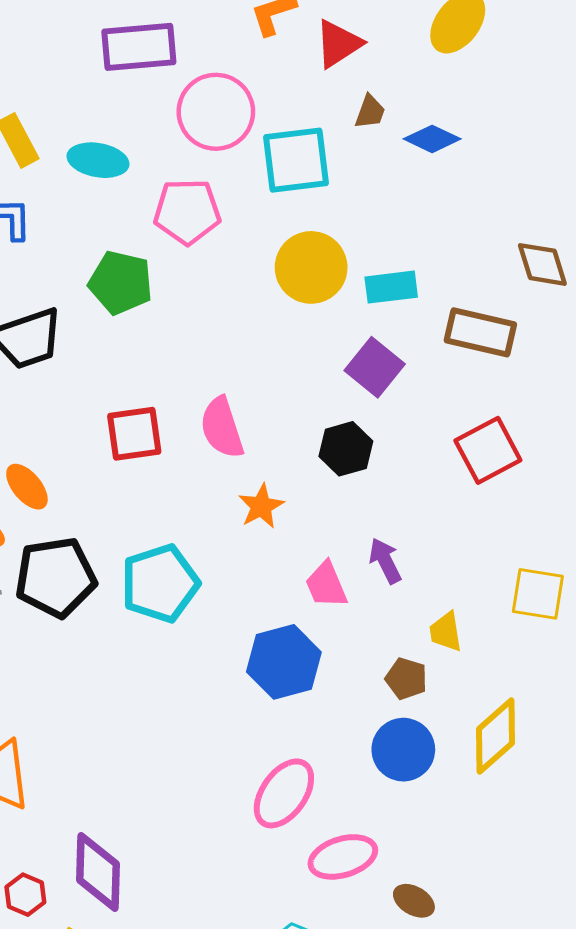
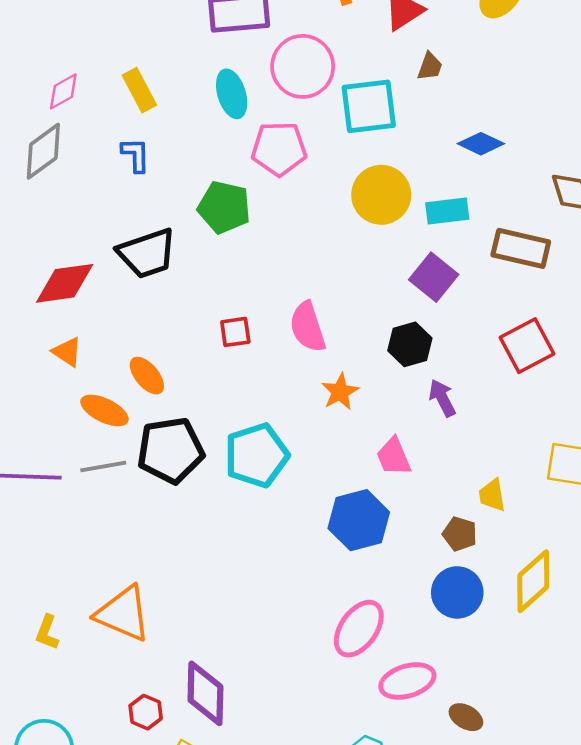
blue diamond: (432, 139) -> (481, 144), moved
cyan ellipse: (98, 160) -> (232, 94), moved, turned 63
red square: (134, 434) -> (235, 332), size x0.7
purple arrow: (385, 561) -> (442, 398), moved

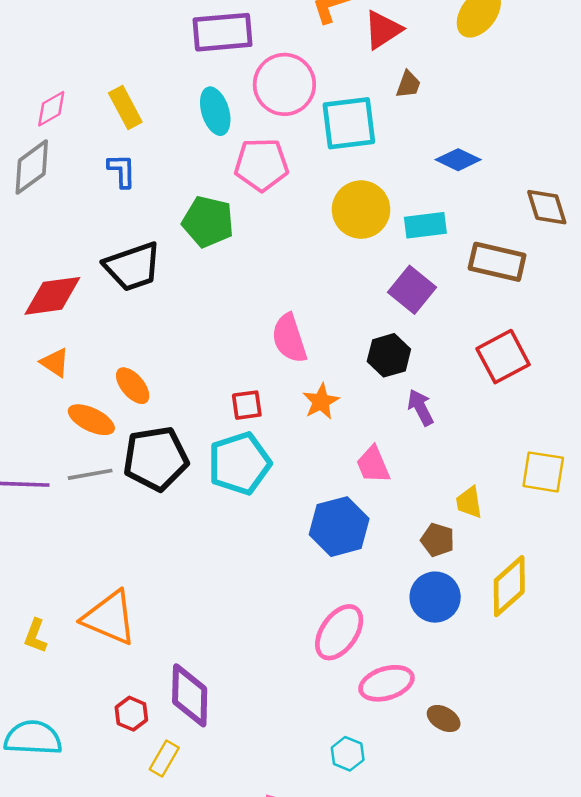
red square: (235, 332) -> (247, 405), moved

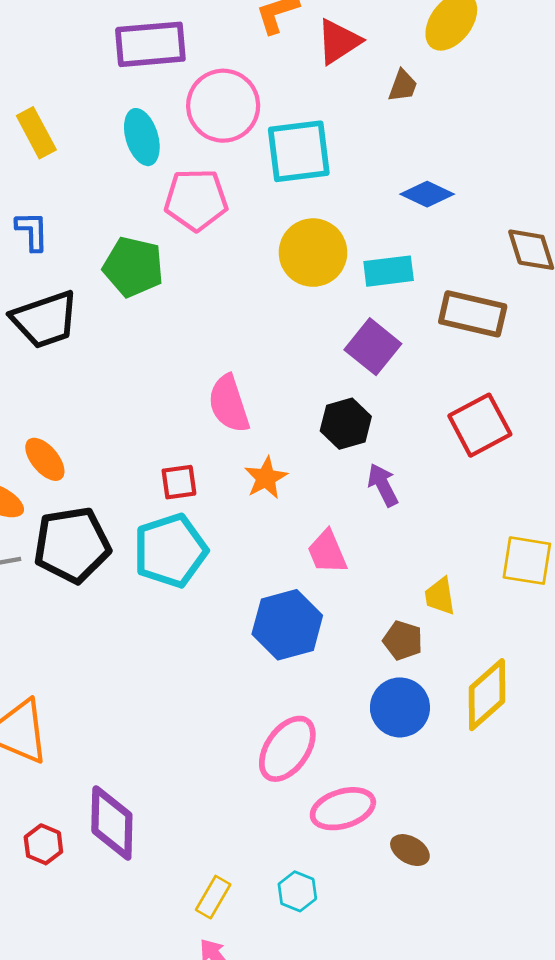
brown trapezoid: (408, 84) -> (403, 86), moved
blue L-shape: (122, 171) -> (32, 231), moved
yellow rectangle: (164, 759) -> (213, 897), moved

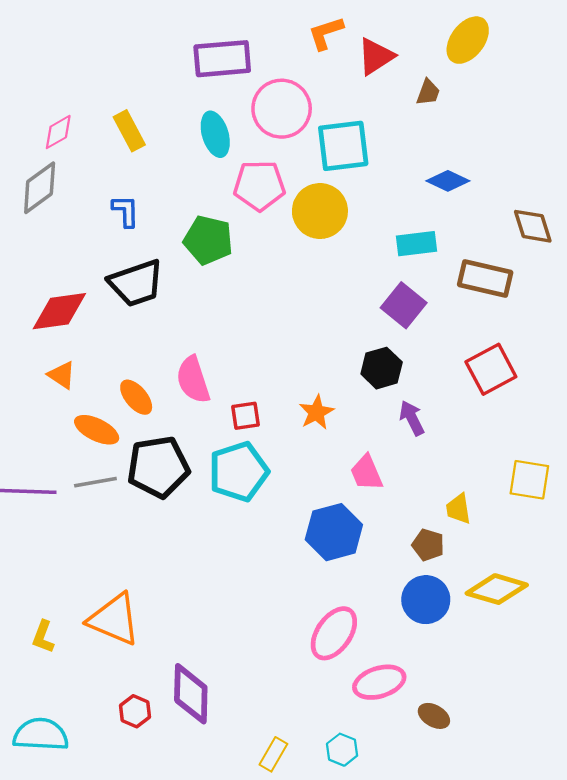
yellow circle: (313, 253) -> (320, 211), moved
pink semicircle: (229, 404) -> (193, 380), moved
yellow diamond: (487, 695) -> (497, 589), turned 58

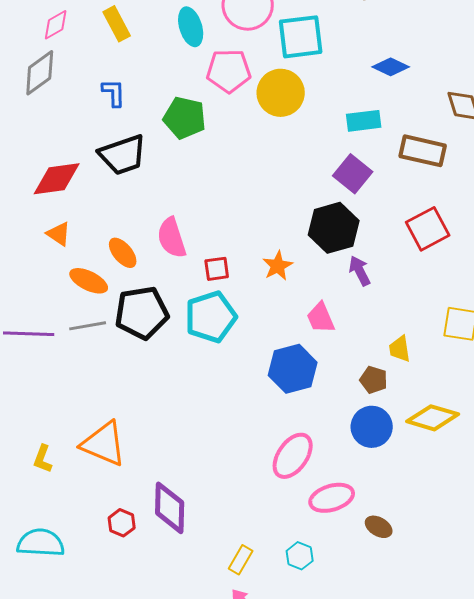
black hexagon: (382, 368) -> (334, 228), size x1.4

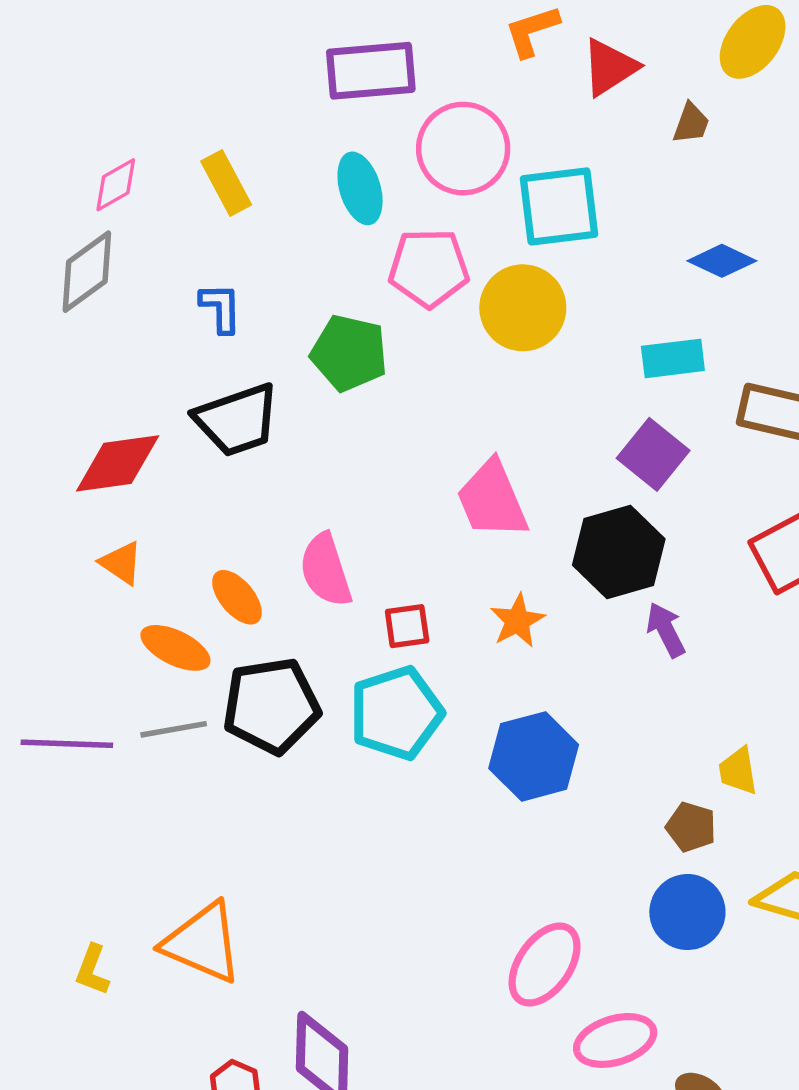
pink trapezoid: (321, 318) -> (492, 500), moved, size x1.4
blue hexagon: (293, 369) -> (534, 756), moved

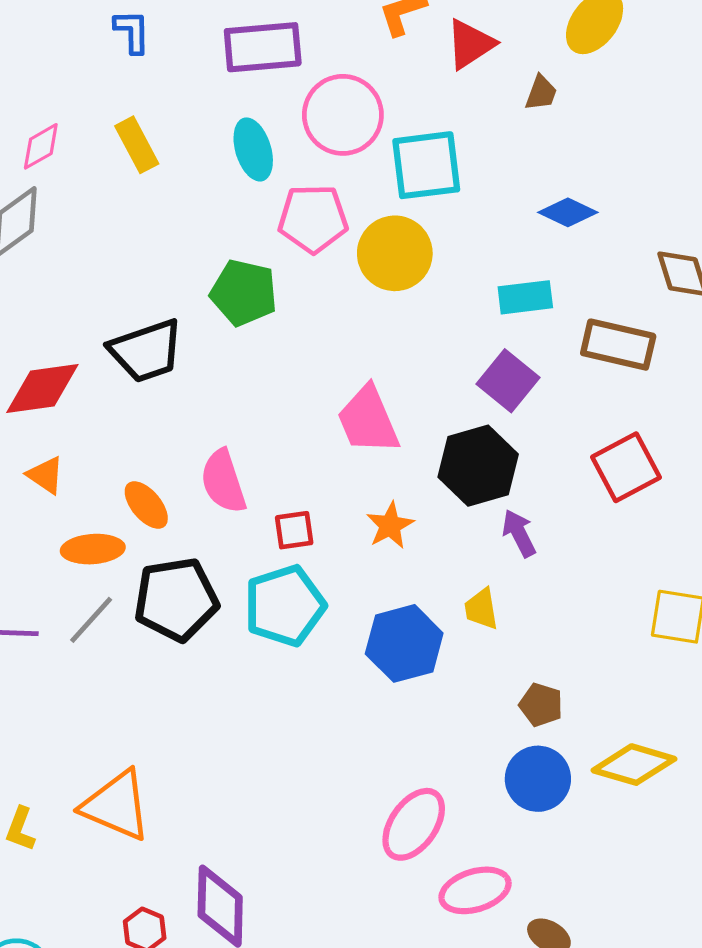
blue L-shape: (221, 308) -> (132, 32), moved
orange ellipse: (175, 648) -> (93, 549), turned -30
gray line: (174, 729) -> (91, 620), turned -38
yellow trapezoid: (738, 771) -> (481, 609), moved

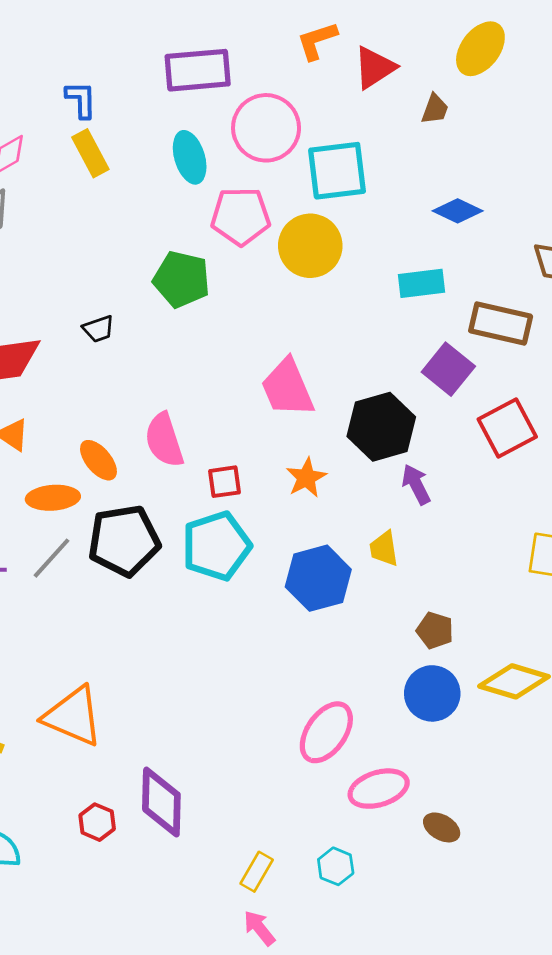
blue L-shape: (132, 32) -> (81, 100), moved
black trapezoid: (146, 351) -> (98, 329), size x0.5
purple square: (508, 381) -> (448, 369), moved

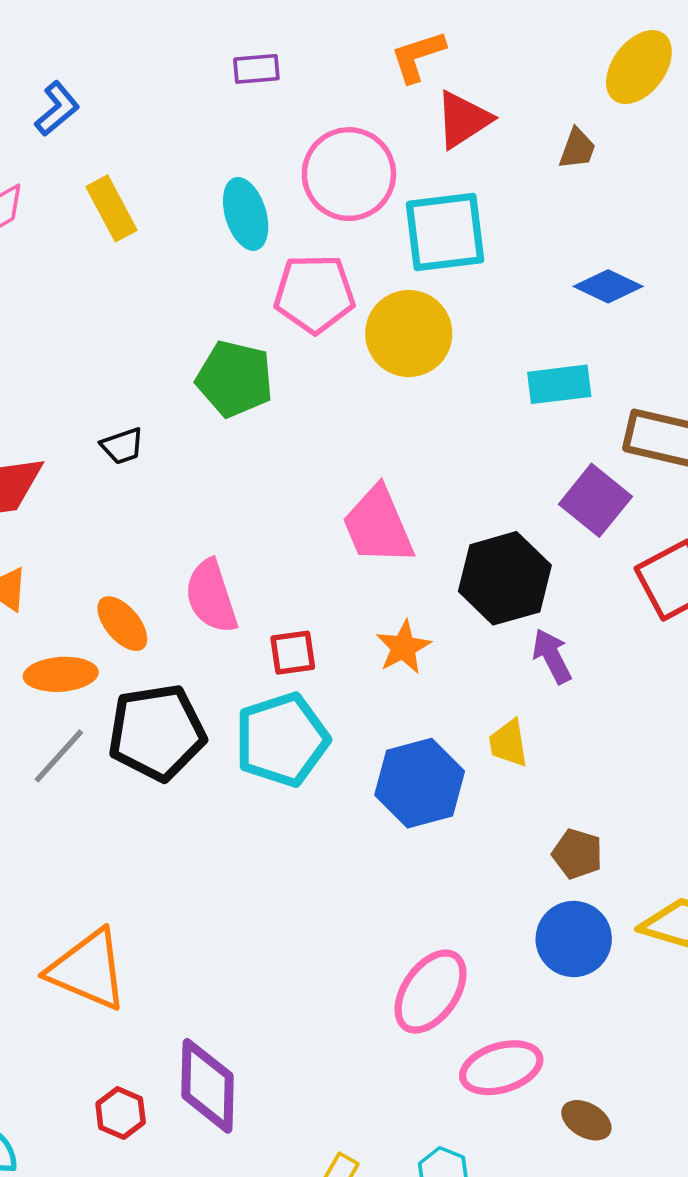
red triangle: (375, 68) -> (463, 120), moved
purple rectangle: (198, 70) -> (256, 69), moved, size x0.5
blue L-shape: (81, 100) -> (57, 109), moved, turned 51

